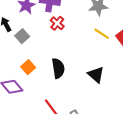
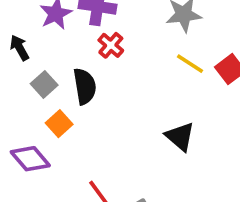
gray square: (22, 36) -> (44, 84), moved
black semicircle: (58, 68) -> (85, 86), moved

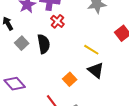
yellow line: (190, 64) -> (91, 50), moved
orange square: (59, 124) -> (70, 79), moved

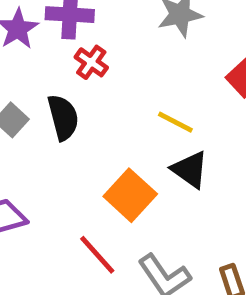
orange square: (70, 79) -> (130, 195), size x1.5

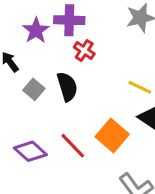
red line: (97, 255) -> (73, 146), moved

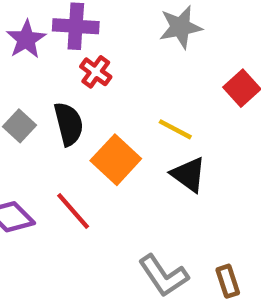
orange square: (112, 135) -> (116, 160), moved

